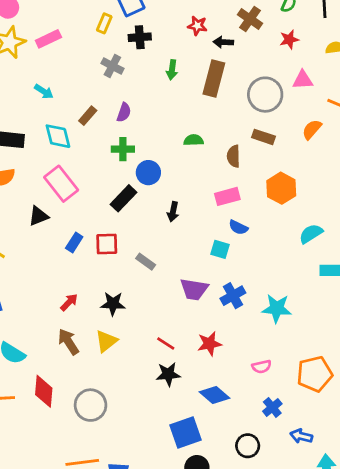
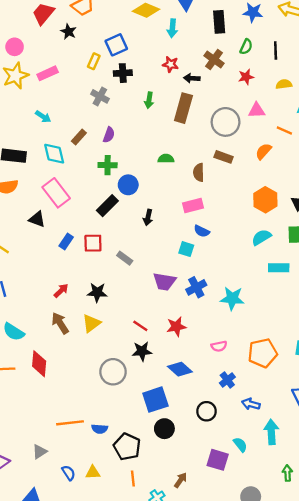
orange hexagon: (281, 188) -> (265, 200), moved
black triangle: (38, 216) -> (37, 219), turned 42
gray circle: (91, 405) -> (113, 372), moved

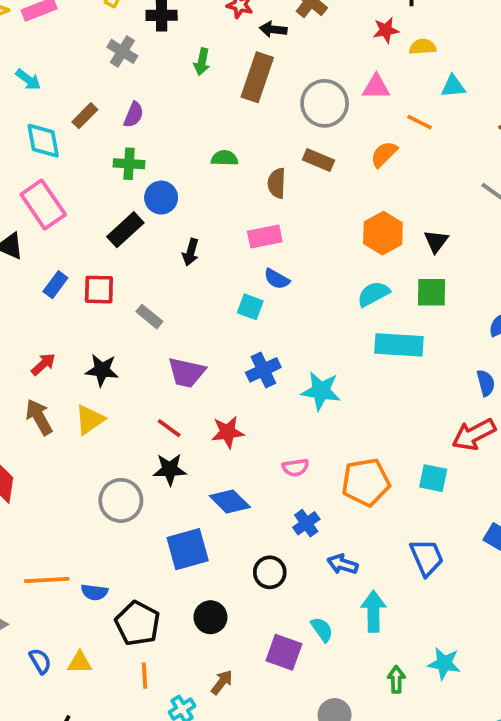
red star: (246, 77) -> (386, 30), moved
cyan rectangle: (279, 268) -> (399, 345), size x1.4
purple trapezoid: (164, 282) -> (187, 373), moved
black circle: (164, 429) -> (210, 617), moved

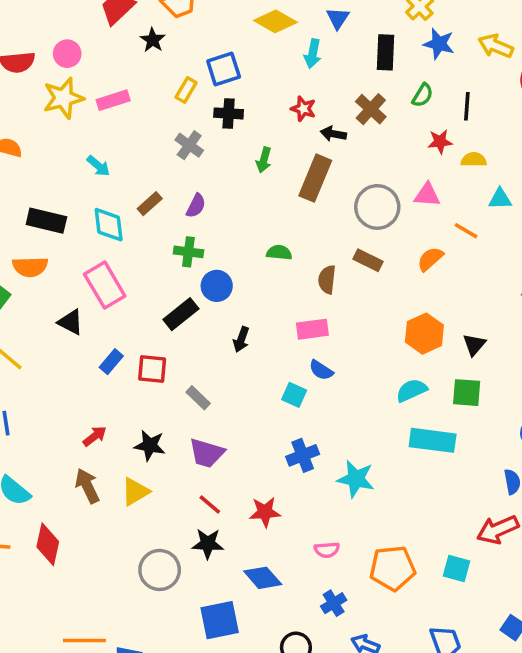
purple trapezoid: (187, 373) -> (207, 453), moved

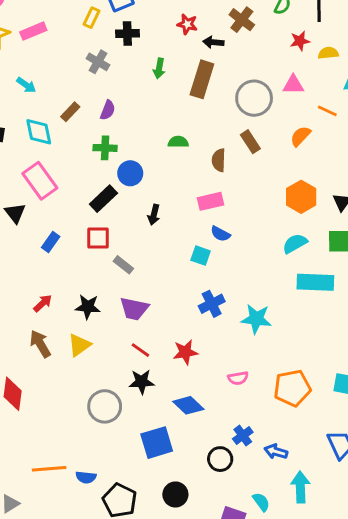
brown rectangle: (368, 260) -> (250, 142), turned 35
black triangle: (71, 322) -> (15, 213), turned 30
red square: (152, 369) -> (98, 238), moved
blue cross: (334, 603) -> (243, 436), moved

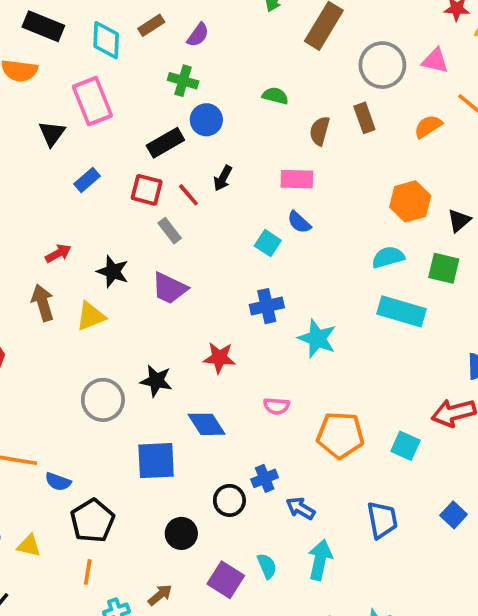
red line: (140, 350) -> (188, 195), moved
black circle: (175, 494) -> (181, 533), moved

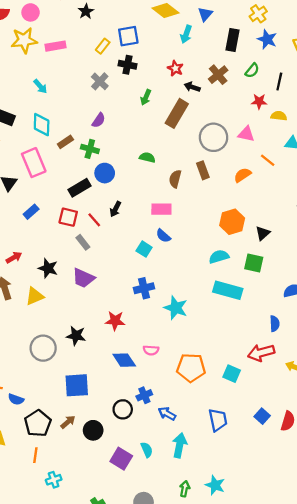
brown rectangle: (151, 25) -> (65, 142), moved
blue diamond: (207, 424) -> (124, 360), moved
brown arrow: (160, 595) -> (68, 422), moved

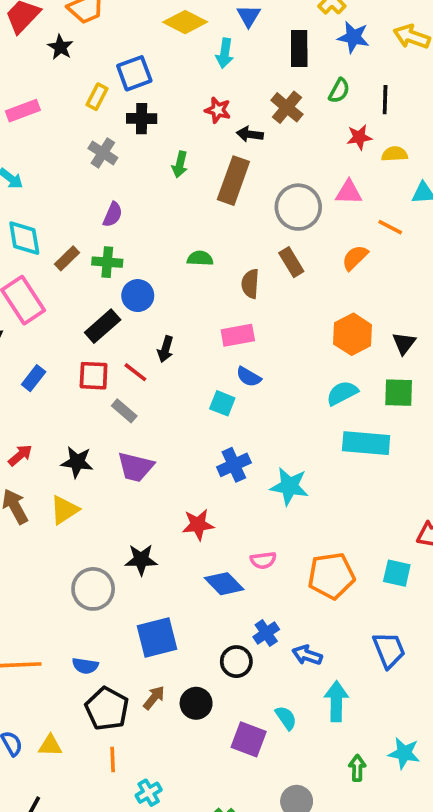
blue semicircle: (16, 399) -> (85, 666), moved

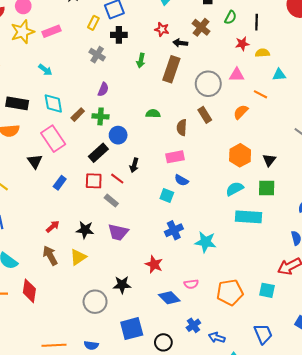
red star: (198, 525) -> (154, 264), turned 30
black circle: (236, 662) -> (163, 342), moved

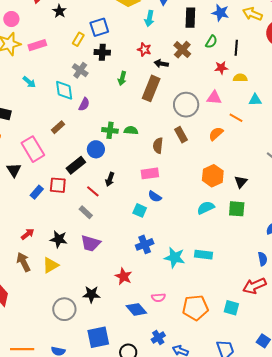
cyan diamond: (53, 103) -> (64, 90), moved
green cross: (101, 116) -> (110, 130), moved
red square: (94, 181) -> (58, 185), moved
cyan rectangle: (249, 217) -> (204, 255), moved, size x0.7

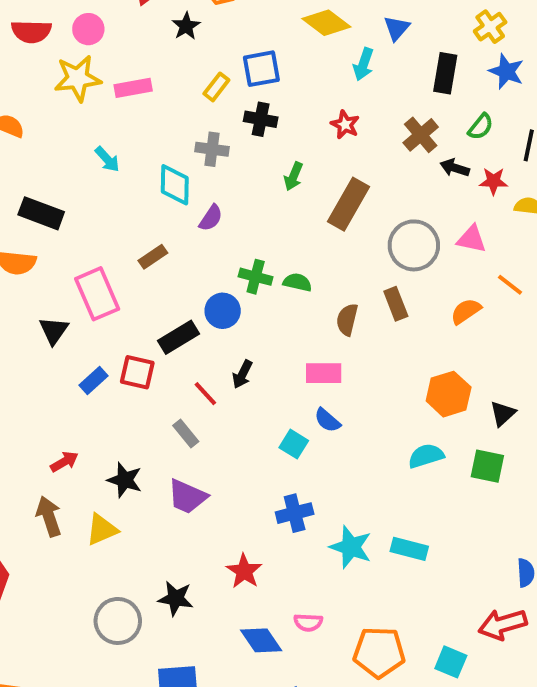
black arrow: (161, 64) -> (455, 168), moved
gray cross: (80, 70) -> (212, 149), turned -35

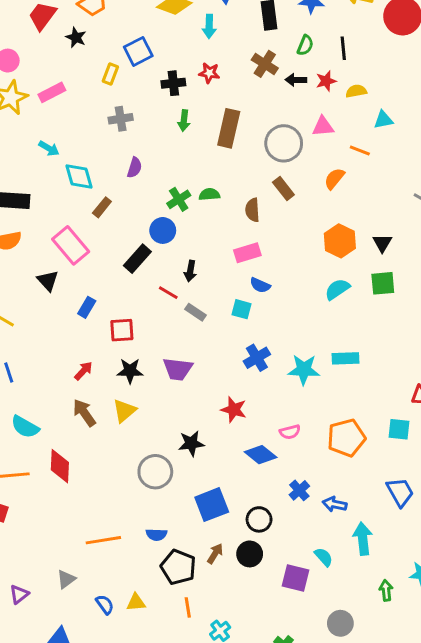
black cross: (261, 119) -> (173, 83), moved
cyan diamond: (175, 185) -> (79, 177), moved
green cross: (256, 277) -> (179, 199), turned -30
red square: (137, 372) -> (122, 330), moved
gray rectangle: (186, 434) -> (195, 312), moved

